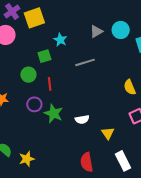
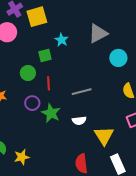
cyan circle: (121, 30) -> (118, 58), moved
gray triangle: (96, 31) -> (98, 33), size x1.5
gray line: (85, 62) -> (82, 92), moved
yellow triangle: (108, 133) -> (104, 136), size x1.5

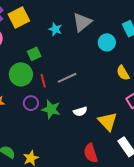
cyan star: (62, 40) -> (55, 29), moved
green circle: (28, 73) -> (21, 74), size x1.5
gray line: (82, 92) -> (67, 78), moved

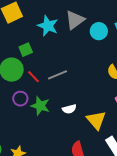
cyan star: (55, 29) -> (48, 26), size x1.5
cyan circle: (107, 42) -> (99, 31), moved
red line: (43, 81) -> (33, 77), turned -32

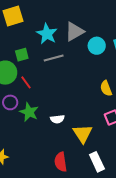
gray line: (58, 75) -> (54, 58), moved

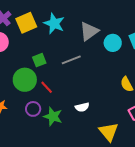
cyan star: (47, 34) -> (54, 23), moved
white semicircle: (57, 119) -> (82, 107), moved

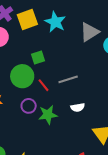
gray line: (71, 60) -> (68, 79), moved
green star: (53, 116) -> (48, 115), turned -30

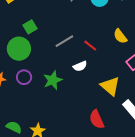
red line: (43, 85) -> (90, 46), moved
purple circle: (29, 106) -> (24, 77), moved

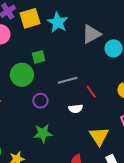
purple circle: (24, 77) -> (40, 101), moved
green star: (53, 80) -> (43, 133), moved

